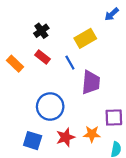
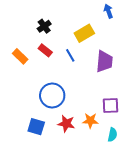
blue arrow: (112, 14) -> (108, 11), turned 112
purple trapezoid: (91, 82) -> (104, 61), moved
red star: (66, 137) -> (66, 124), turned 30

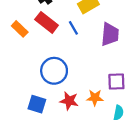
red rectangle: (45, 50) -> (47, 22), size x1.5

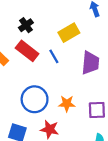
orange star: (95, 98) -> (67, 104), moved

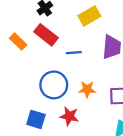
blue line: (54, 56) -> (74, 53), moved, turned -64

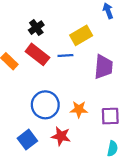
blue line: (74, 53) -> (65, 56), moved
blue square: (36, 119) -> (27, 140), turned 36

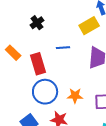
yellow rectangle: (81, 35) -> (89, 26), moved
red rectangle: (37, 54) -> (38, 64), moved, turned 35

